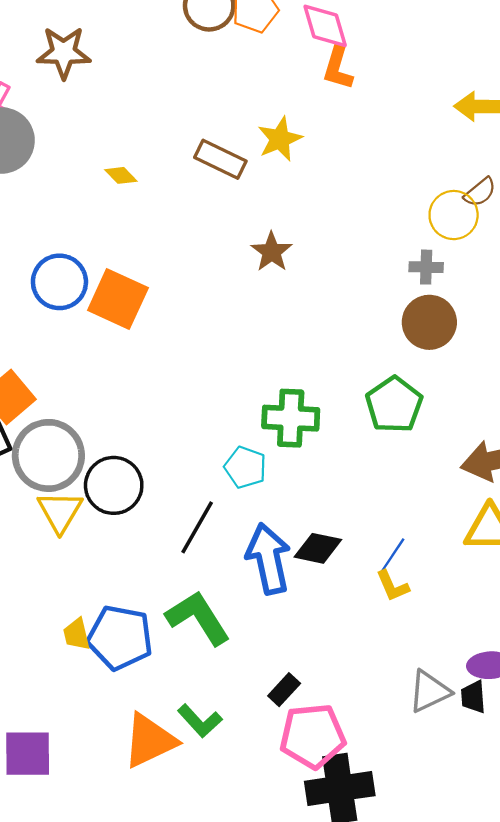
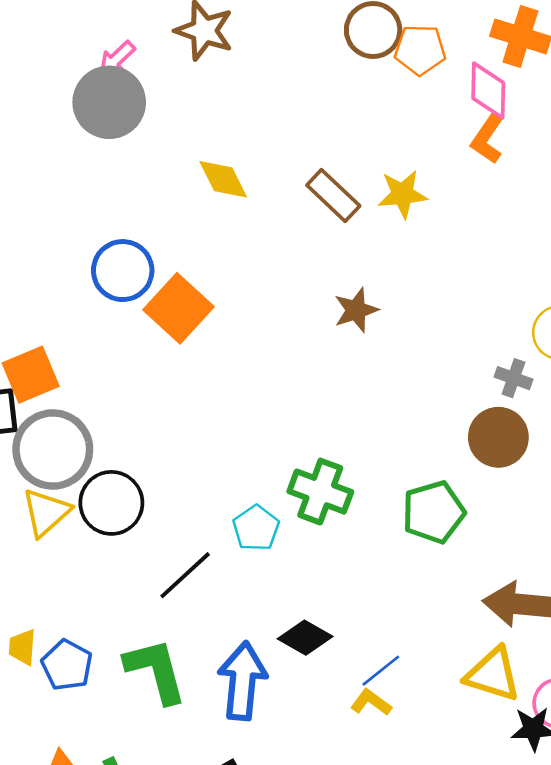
yellow diamond: (121, 175) -> (223, 179), size x1.5
blue arrow: (268, 559) -> (242, 681), moved
yellow L-shape: (392, 586) -> (371, 702), turned 132
blue pentagon: (120, 638) -> (67, 665), size x0.7

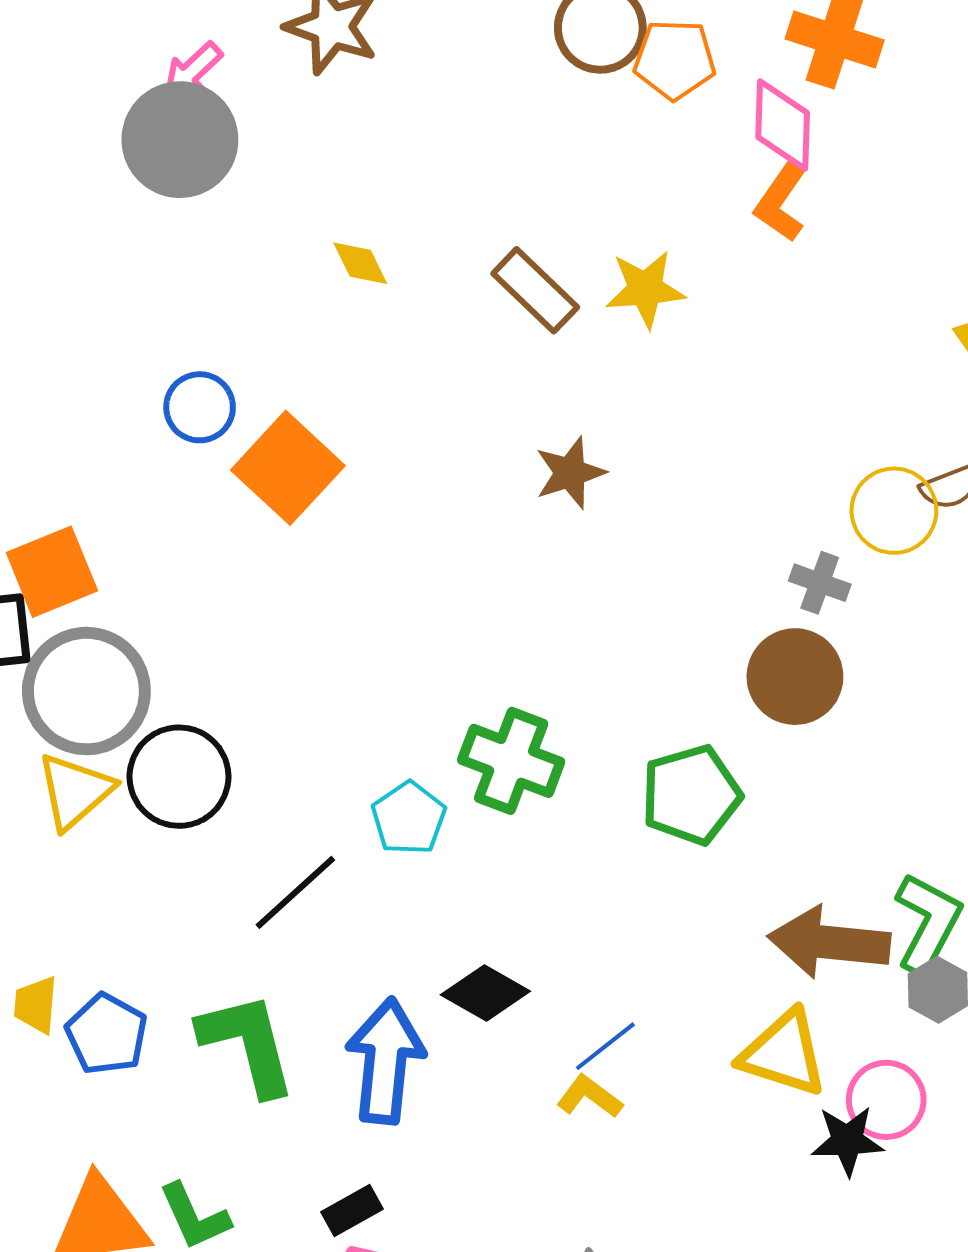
yellow diamond: (223, 179) -> (360, 263), size x0.7
blue circle: (123, 271) -> (200, 407), size x0.7

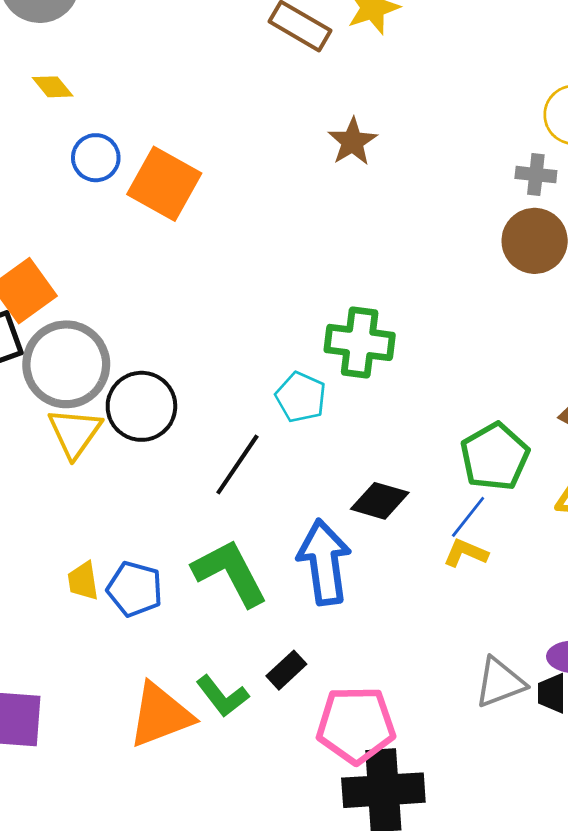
yellow diamond: (360, 263) -> (53, 87), moved
green pentagon: (691, 795) -> (495, 457), moved
black rectangle: (352, 1211) -> (286, 670), moved

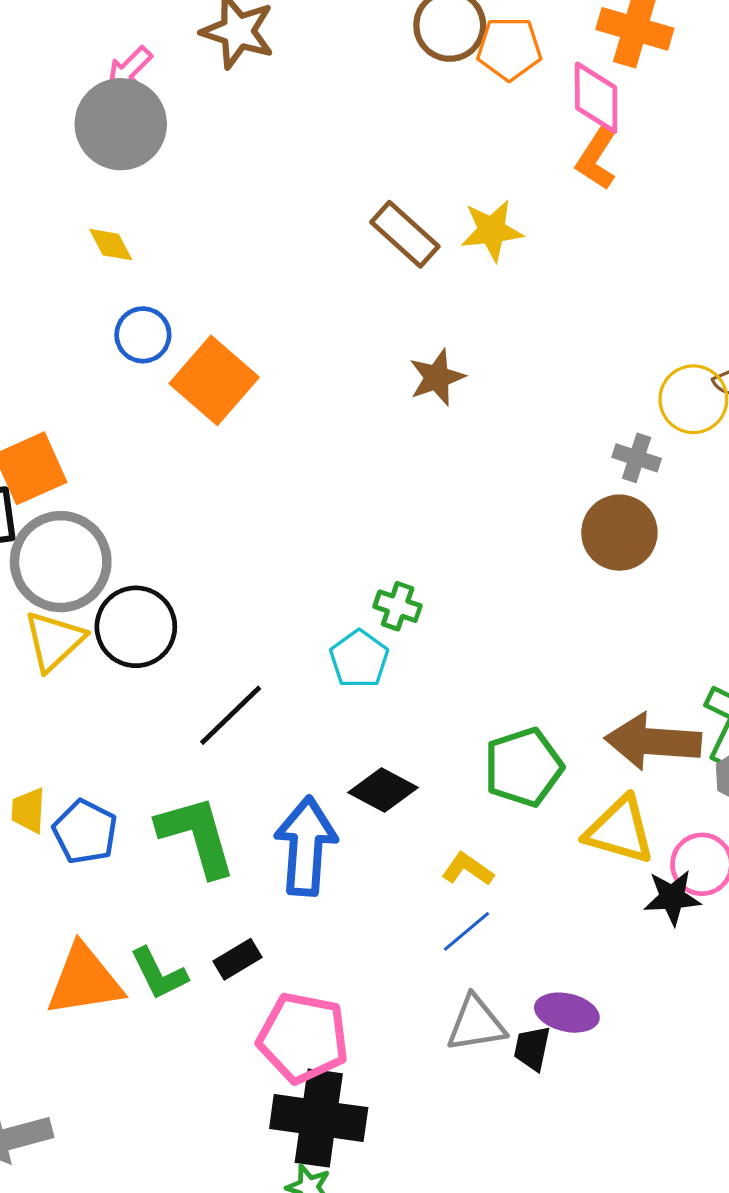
green cross: (360, 342) -> (398, 606), size x0.6
cyan pentagon: (301, 397) -> (359, 659), moved
blue line: (468, 517) -> (466, 931), moved

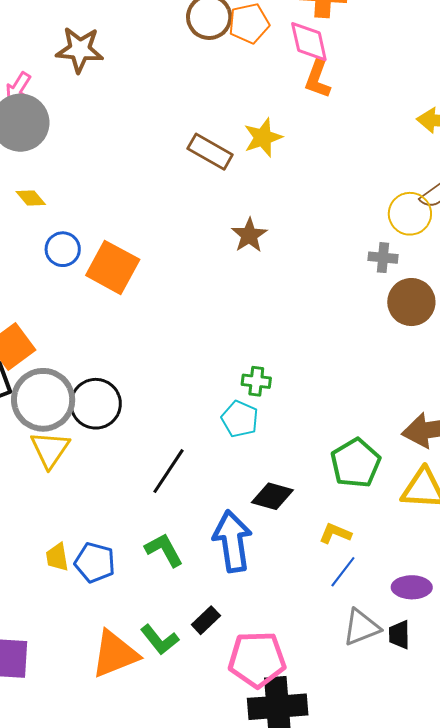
brown circle: (619, 533) -> (411, 302), moved
black circle: (136, 627) -> (96, 404), moved
green L-shape: (197, 836) -> (164, 550), size x0.7
purple ellipse: (567, 1013) -> (412, 587), moved

